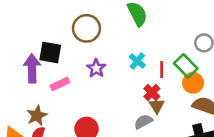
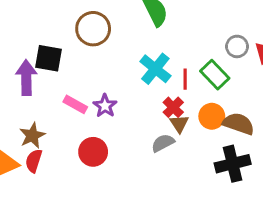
cyan cross: (137, 61) -> (155, 69), size x1.5
purple star: (96, 68) -> (105, 106), moved
orange circle: (193, 83) -> (212, 116), moved
pink rectangle: (60, 84) -> (75, 104), moved, turned 54

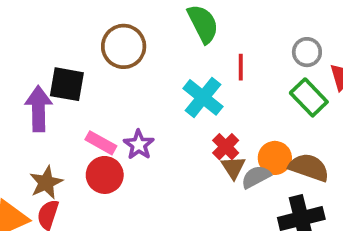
gray circle: (237, 46) -> (307, 52), moved
green rectangle: (215, 75) -> (309, 97), moved
red line: (185, 79) -> (241, 67), moved
gray semicircle: (163, 143) -> (256, 177), moved
red circle: (93, 152) -> (105, 175), moved

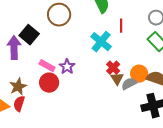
black square: (67, 84) -> (29, 35), turned 30

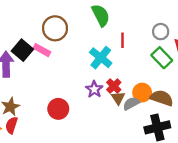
pink rectangle: (47, 66) -> (42, 50), moved
purple star: (67, 67) -> (94, 89), moved
red circle: (49, 83) -> (58, 109), moved

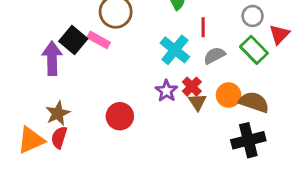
gray semicircle: (131, 103) -> (214, 56), moved

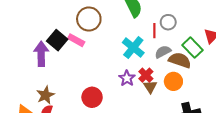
gray circle: (253, 16) -> (168, 22), moved
brown semicircle: (254, 102) -> (180, 60), moved

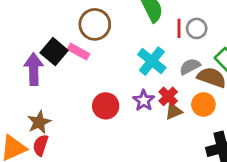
red line: (154, 31) -> (179, 28), moved
brown triangle: (150, 87) -> (174, 111), turned 40
red circle: (92, 97) -> (106, 106), moved

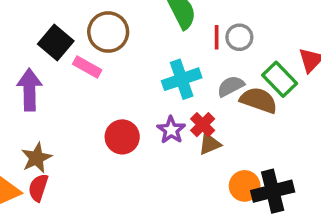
black square: (54, 52) -> (56, 42), moved
cyan cross: (152, 61) -> (182, 79), turned 32
orange circle: (203, 105) -> (245, 186), moved

